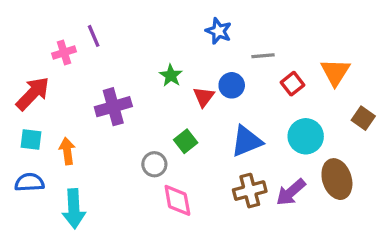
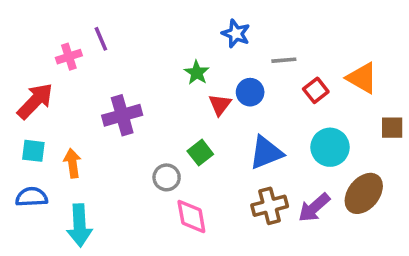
orange triangle: (335, 72) -> (362, 78), turned -32
green star: (171, 75) -> (197, 73), moved
brown square: (363, 118) -> (392, 128), turned -35
brown ellipse: (337, 179) -> (364, 193), turned 57

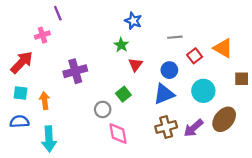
blue star: (236, 34) -> (133, 21), moved
purple line: (101, 39) -> (58, 13), moved
blue circle: (250, 92) -> (169, 70), moved

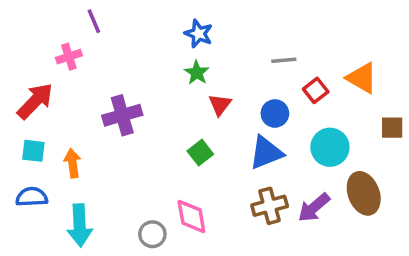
blue star: (133, 21) -> (199, 34), moved
gray circle: (103, 109) -> (152, 234), moved
brown ellipse: (224, 119) -> (364, 193), turned -60

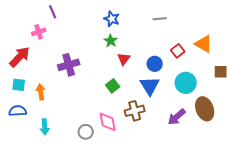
gray line: (284, 60) -> (160, 19), moved
blue triangle: (266, 153) -> (150, 86), turned -40
brown cross: (270, 206) -> (135, 111), moved
cyan arrow: (80, 225) -> (45, 127), size x0.7

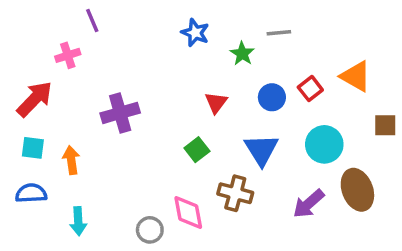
green star: (111, 41) -> (242, 54), moved
blue circle: (155, 64) -> (272, 97), moved
brown cross: (135, 111) -> (235, 193), turned 30

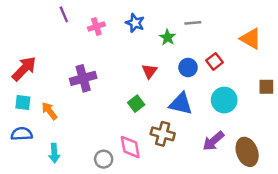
pink cross: (68, 55) -> (96, 27), moved
orange triangle: (356, 76) -> (251, 39), moved
blue triangle: (261, 150) -> (181, 104), turned -45
orange arrow: (71, 160) -> (49, 111), turned -30
brown ellipse: (357, 190) -> (247, 152), moved

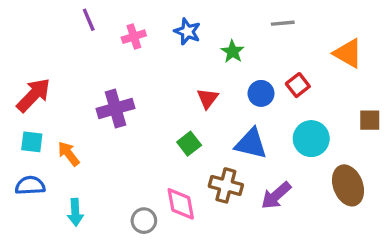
gray line: (193, 23) -> (283, 23), moved
purple arrow: (213, 141) -> (276, 195), moved
brown ellipse: (247, 152) -> (348, 185), moved

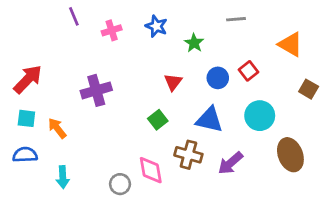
brown square: (370, 120) -> (309, 89), moved, turned 30

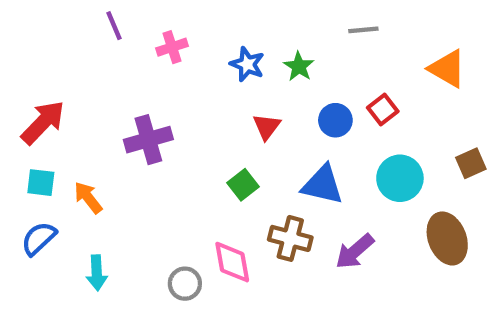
blue star: (156, 26) -> (247, 64), moved
brown square: (309, 89) -> (471, 163), moved, turned 36
blue semicircle: (25, 155) -> (39, 238), turned -40

